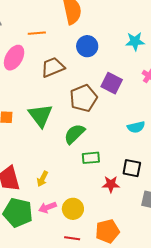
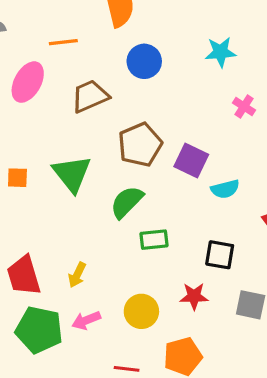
purple square: (112, 83) -> (191, 161), moved
red star: (111, 184) -> (194, 296), moved
yellow circle: (73, 209) -> (141, 311), moved

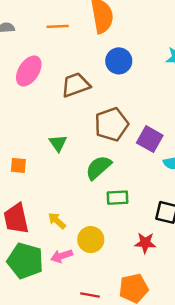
orange line: (63, 42) -> (58, 26), moved
green triangle: (72, 174) -> (58, 143), size x0.6
orange square: (17, 178) -> (18, 165), moved
yellow arrow: (77, 275) -> (57, 221), turned 102
yellow circle: (141, 311) -> (91, 240), moved

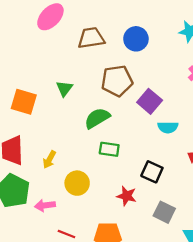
blue circle: (119, 61) -> (136, 39), moved
orange square: (18, 165) -> (24, 102), size x1.6
yellow arrow: (57, 221) -> (49, 160), turned -114
pink arrow: (62, 256) -> (45, 205), moved

